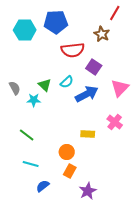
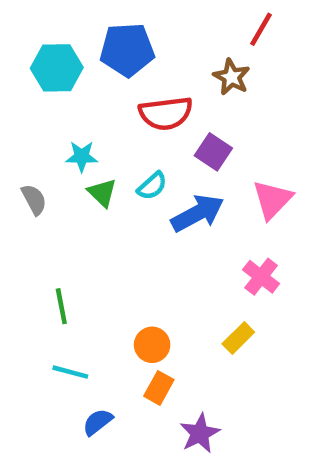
cyan star: (34, 100) -> (82, 156), moved
yellow rectangle: (88, 134) -> (238, 338), moved, turned -48
green line: (27, 135) -> (61, 306), turned 42

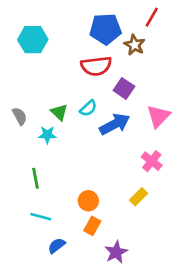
blue pentagon: (127, 50) -> (105, 29), moved
cyan star: (82, 156) -> (47, 135), moved

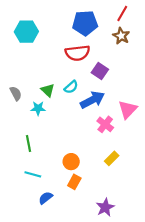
brown star: (135, 45) -> (121, 36), moved
pink triangle: (158, 116) -> (128, 109), moved
pink cross: (152, 161) -> (105, 124), moved
purple star: (116, 252) -> (105, 207), moved

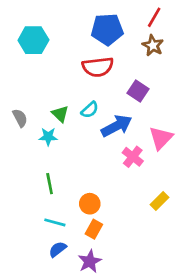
purple square: (100, 71) -> (138, 91), moved
green line: (29, 143) -> (50, 184), moved
yellow rectangle: (112, 158) -> (160, 201), moved
cyan line: (33, 174) -> (55, 222), moved
purple star: (105, 207) -> (90, 261), moved

